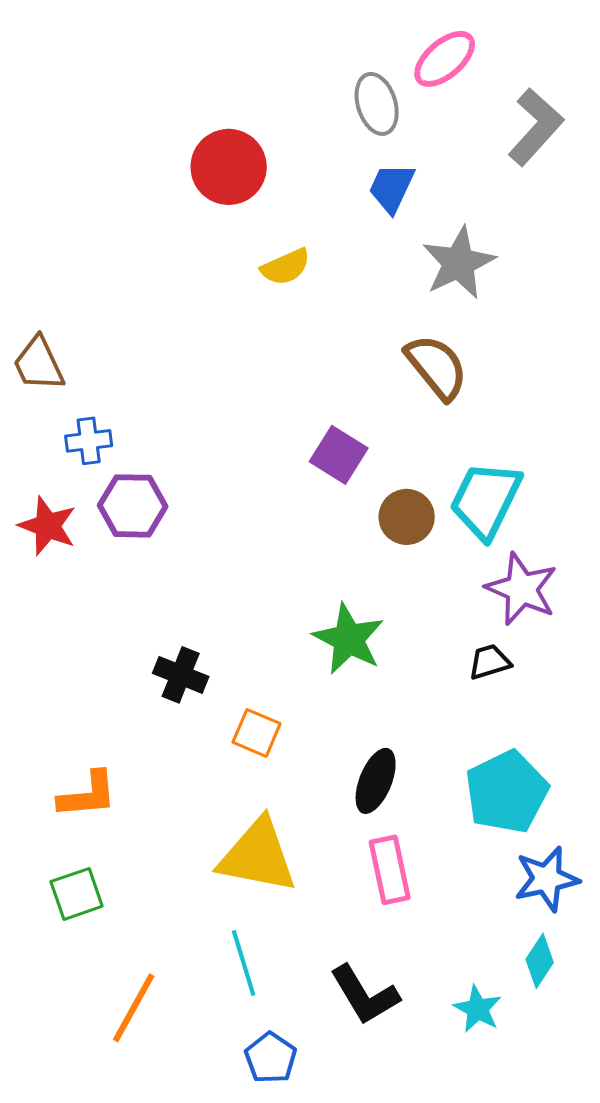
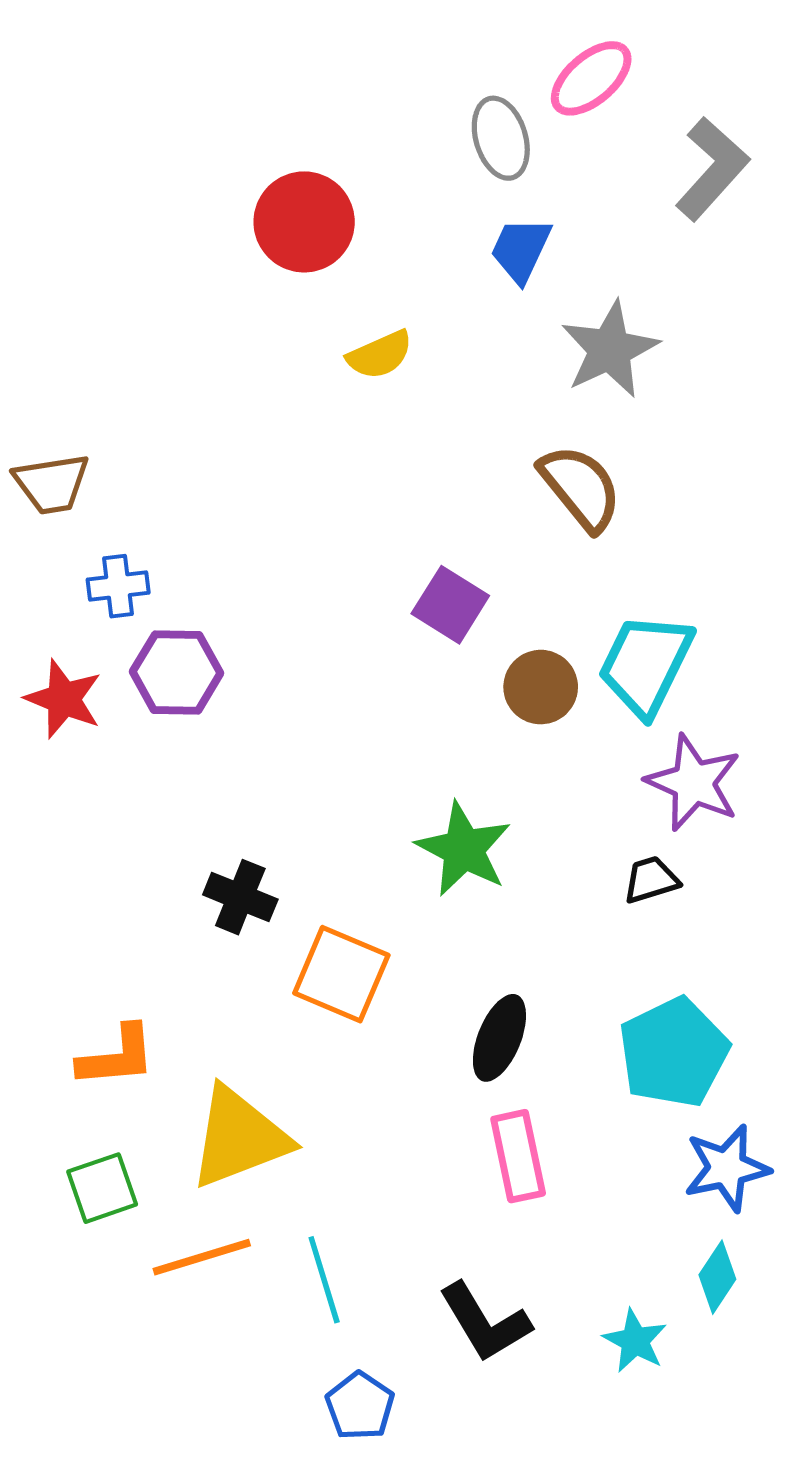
brown trapezoid: (39, 364) -> (52, 484), turned -74
orange square: (257, 733) -> (341, 974), size x1.5
yellow triangle: (258, 856) -> (239, 1138), moved, turned -32
orange line: (134, 1008) -> (202, 1257), moved, turned 44

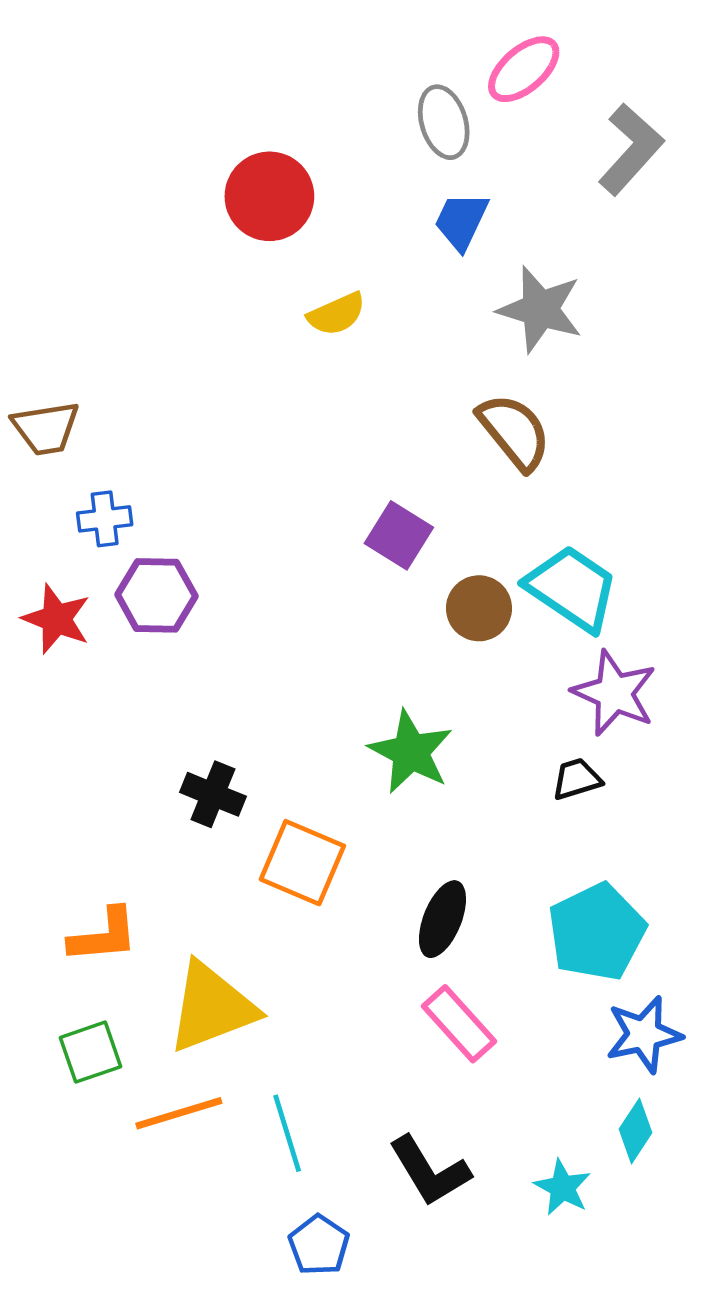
gray star: (610, 350) -> (540, 309), turned -30
cyan trapezoid: (646, 664) -> (572, 588), turned 98
pink rectangle: (518, 1156) -> (459, 1024), turned -30

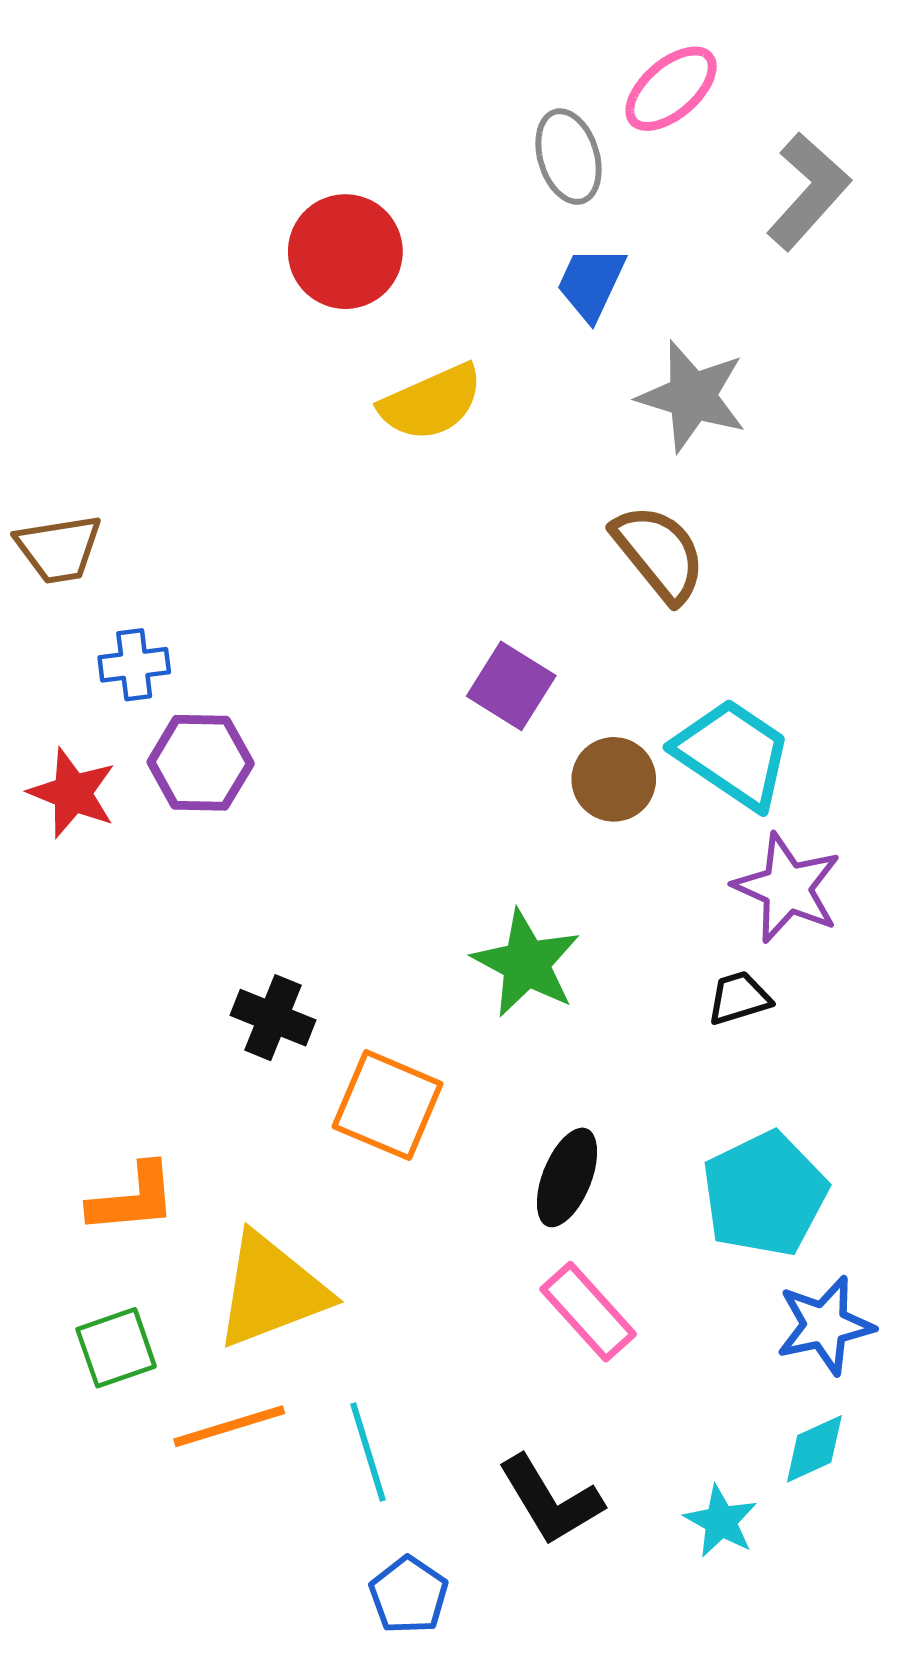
yellow semicircle: (337, 314) -> (431, 402), size x1.4
cyan diamond: (636, 1131) -> (814, 1449), turned 32

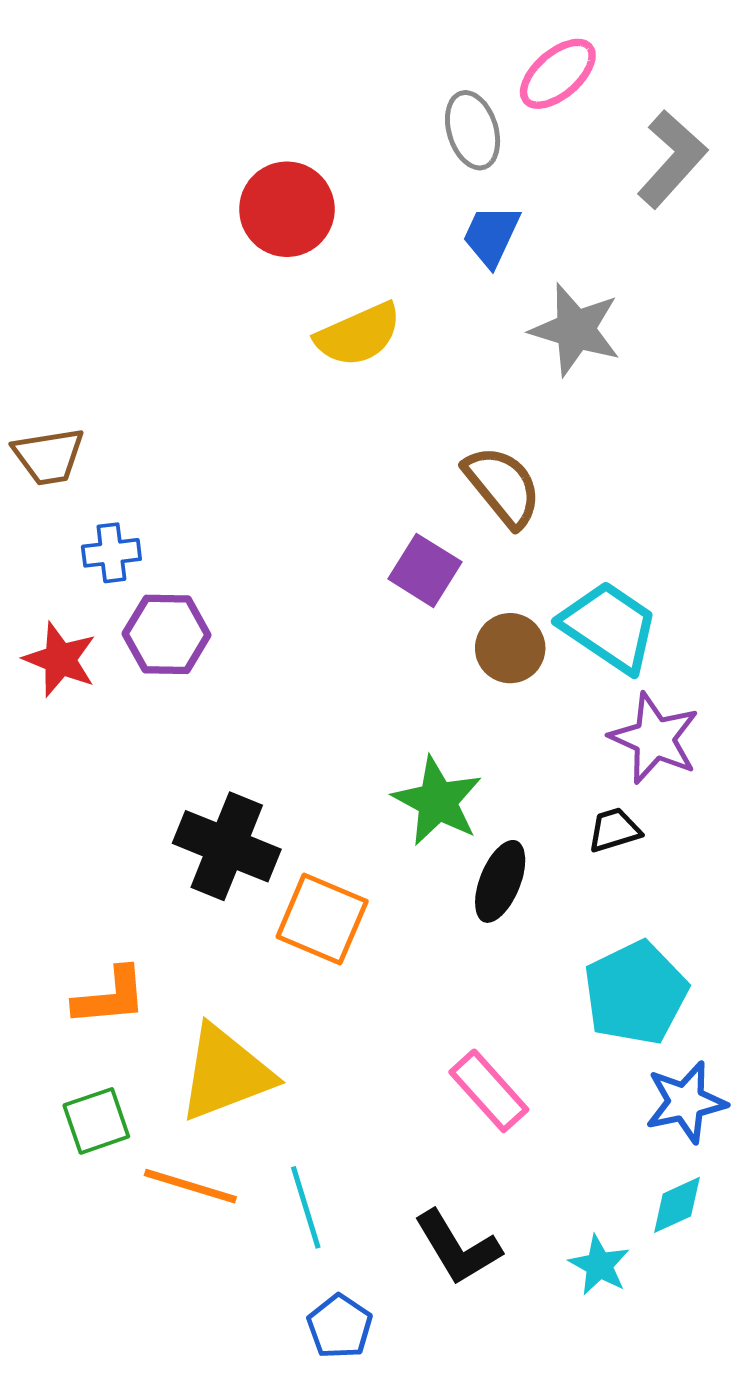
brown semicircle: (659, 553) -> (503, 486), moved
black cross: (273, 1018) -> (227, 846), size x1.5
black ellipse: (567, 1177) -> (500, 881), moved
orange line: (229, 1426) -> (190, 1186), turned 34

